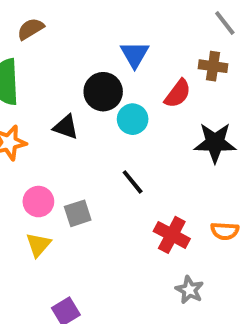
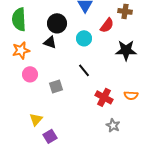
black circle: (103, 92) -> (57, 23), moved
pink circle: (38, 202) -> (30, 74), moved
yellow triangle: (38, 245) -> (36, 119), moved

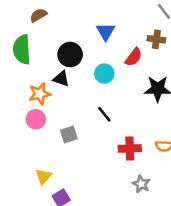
orange star: (21, 50) -> (40, 94), moved
red cross: (104, 97) -> (130, 148), turned -30

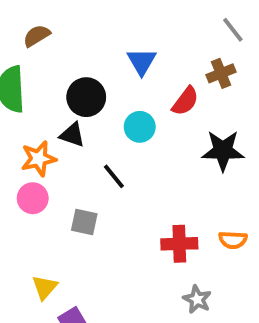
brown cross: (156, 39) -> (221, 73), turned -30
black line: (104, 114) -> (114, 176), moved
gray square: (69, 135) -> (84, 222), turned 30

